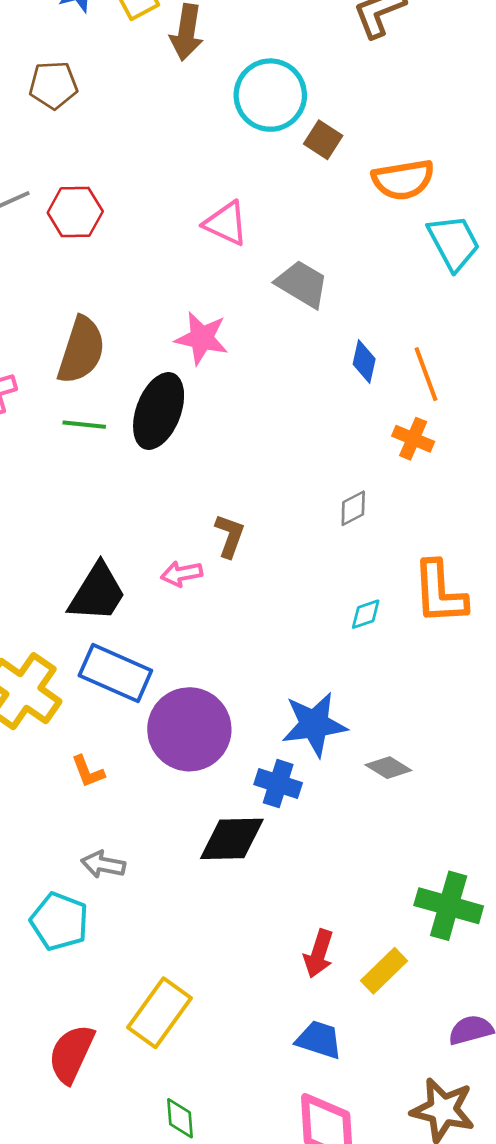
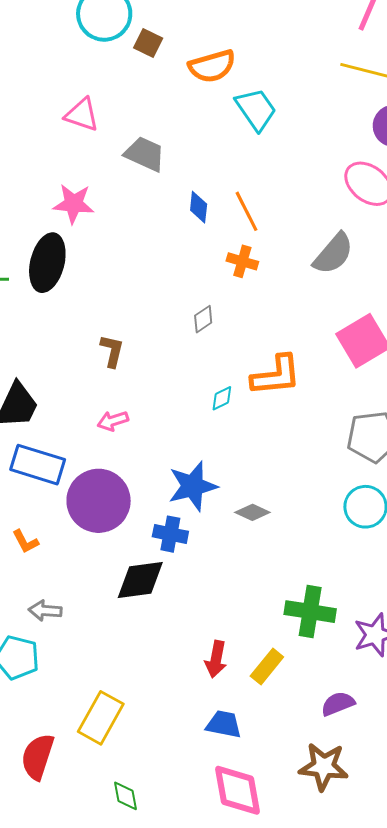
pink arrow: (181, 574) -> (113, 421), moved
orange L-shape: (440, 593) -> (276, 375), turned -86

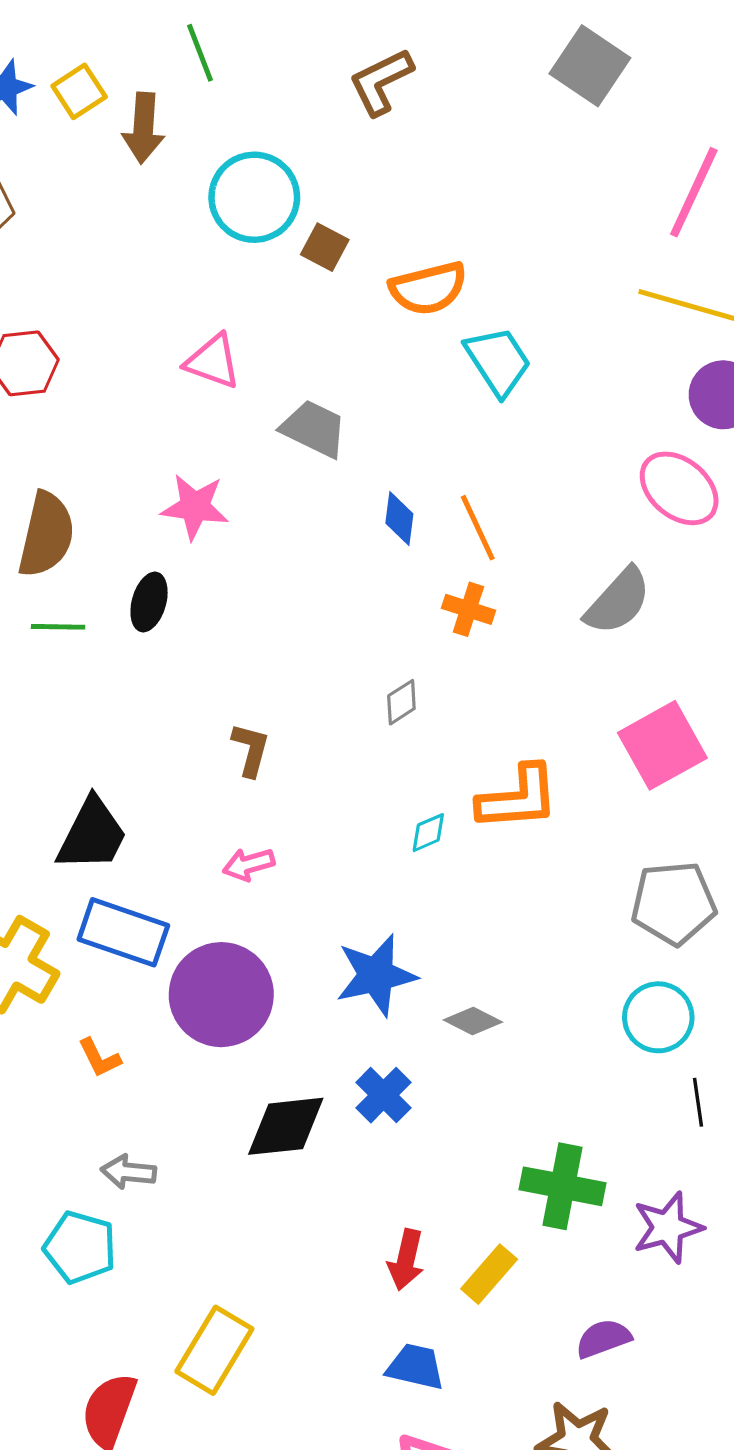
black ellipse: (47, 263) -> (149, 602), size x0.6
blue cross: (170, 534) -> (384, 1095), moved, turned 32

